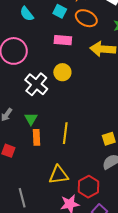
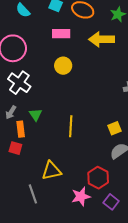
white cross: (36, 84) -> (19, 83), moved
orange rectangle: (36, 137) -> (21, 129), moved
yellow triangle: (58, 175) -> (51, 171), moved

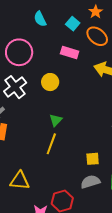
yellow circle: (63, 66) -> (50, 82), moved
green triangle: (35, 115) -> (56, 120), moved

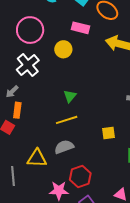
yellow circle: (50, 82) -> (63, 49), moved
yellow line: (51, 144) -> (67, 120), turned 55
gray semicircle: (90, 182) -> (64, 147), moved

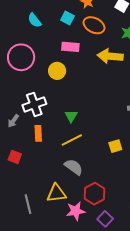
white cross: (28, 65) -> (34, 104), moved, turned 30
orange rectangle: (17, 110) -> (38, 133), moved
gray semicircle: (64, 147) -> (74, 167), turned 66
yellow triangle: (37, 158) -> (56, 193), moved

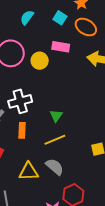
cyan semicircle: (35, 20) -> (27, 17), turned 70
yellow circle: (57, 71) -> (40, 61), moved
yellow triangle: (56, 193) -> (29, 172), moved

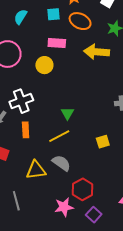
cyan square: (60, 18) -> (53, 14), turned -32
yellow circle: (40, 61) -> (44, 65), moved
green triangle: (56, 116) -> (67, 113), moved

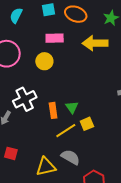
orange rectangle: (26, 130) -> (53, 110), moved
yellow square: (103, 142) -> (87, 124), moved

